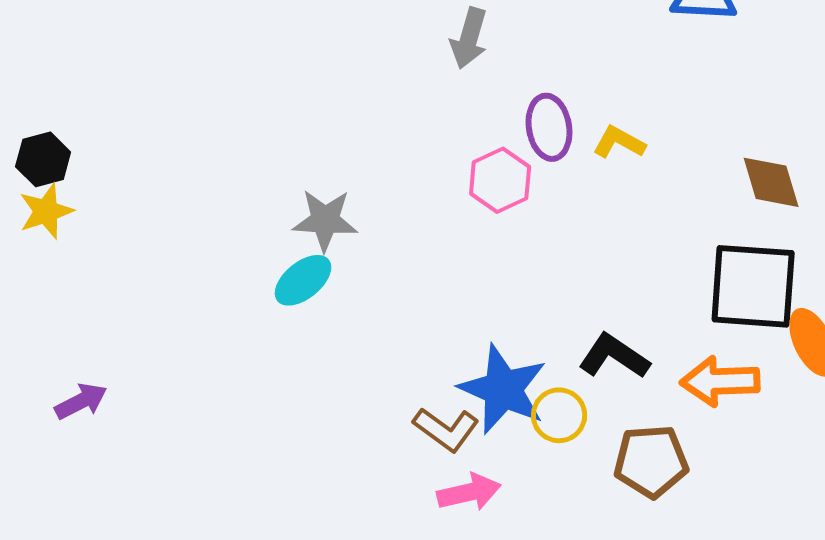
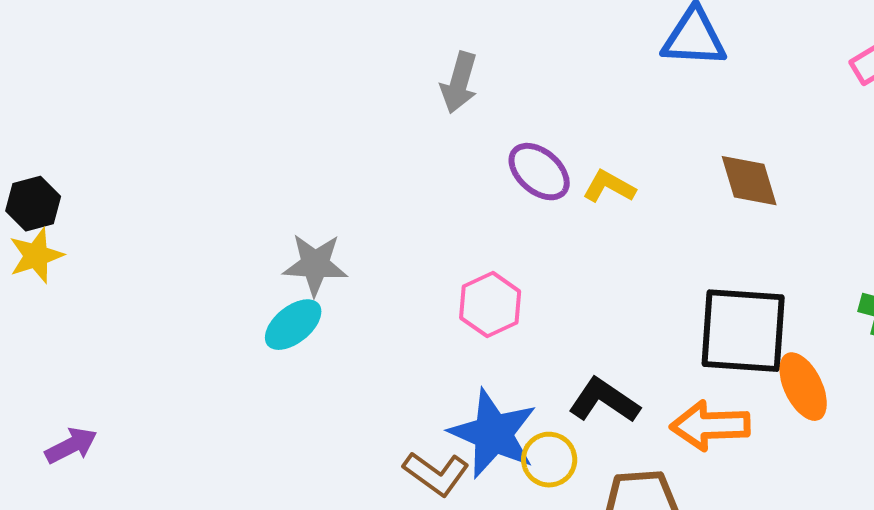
purple ellipse: (549, 127) -> (539, 172), turned -40
pink hexagon: (500, 180) -> (490, 305), moved
brown diamond: (771, 182) -> (749, 181), moved

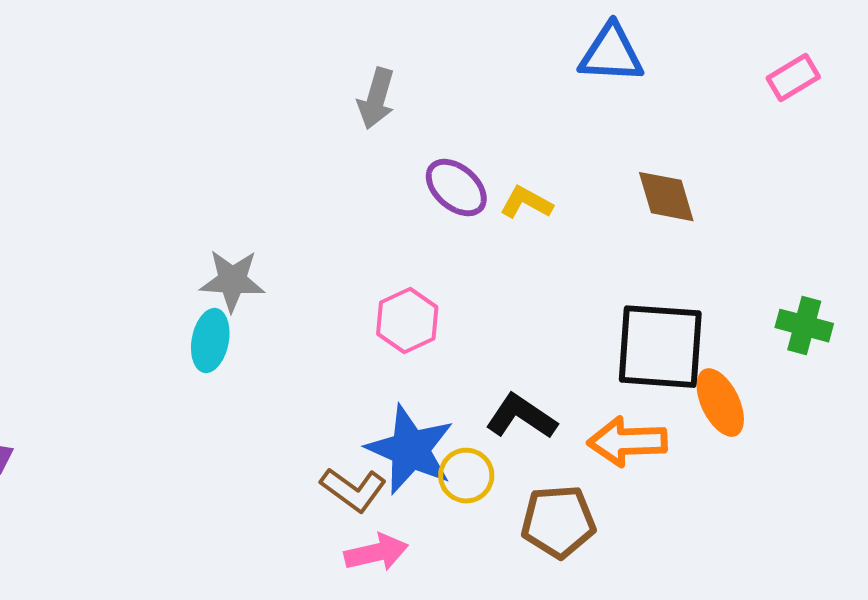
cyan ellipse: (293, 325) -> (210, 341), turned -40

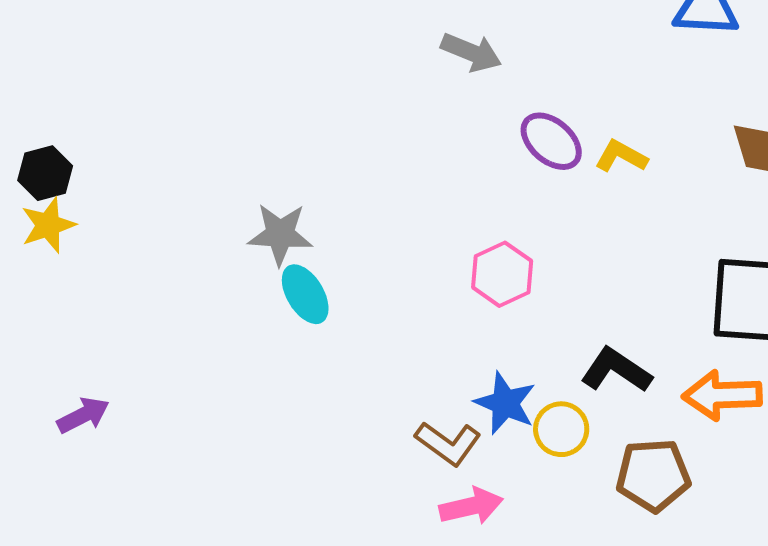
gray arrow: (376, 99) -> (471, 52), turned -84
gray star: (232, 281) -> (280, 234), moved
cyan ellipse: (210, 341) -> (305, 294), turned -42
blue star: (410, 450) -> (505, 403), size x0.7

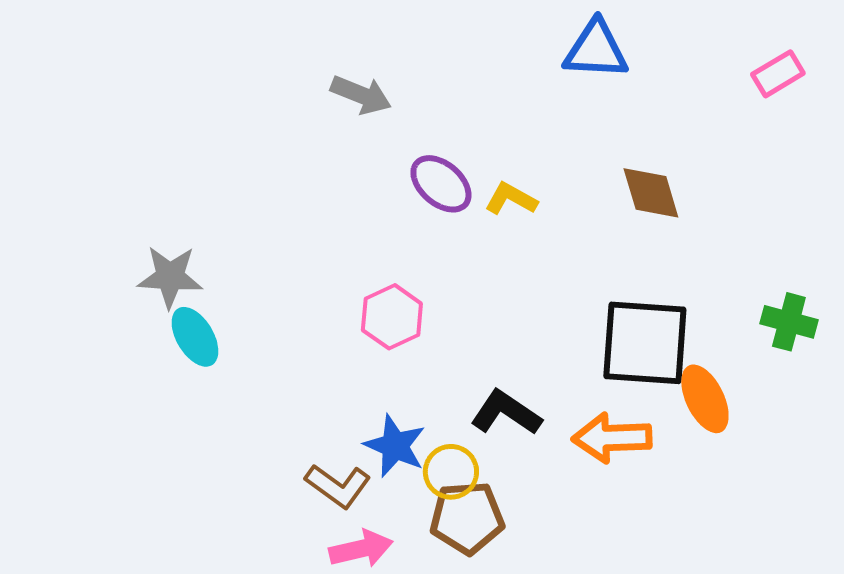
brown pentagon: (653, 475) -> (467, 518), moved

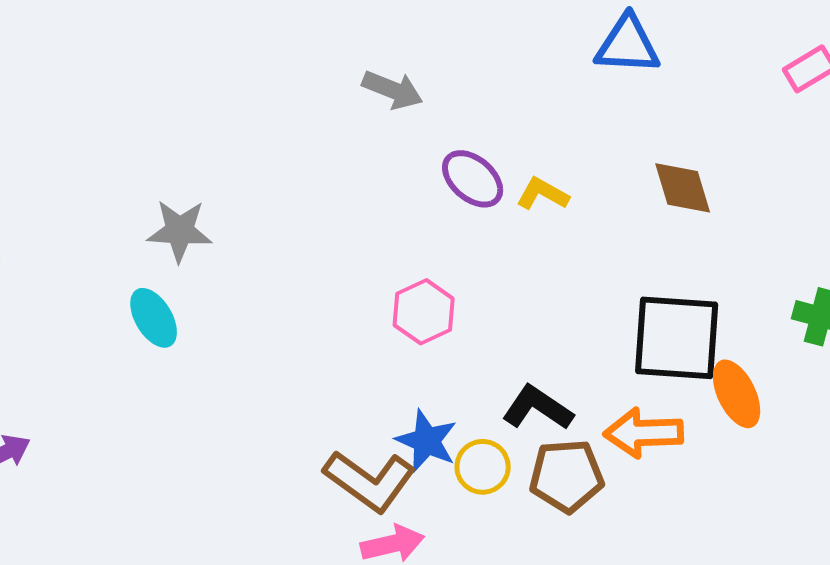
gray star: (170, 277) -> (180, 231), moved
cyan ellipse: (195, 337) -> (154, 318), moved
brown L-shape: (338, 486) -> (370, 481), size x1.4
brown pentagon: (467, 518) -> (567, 476), moved

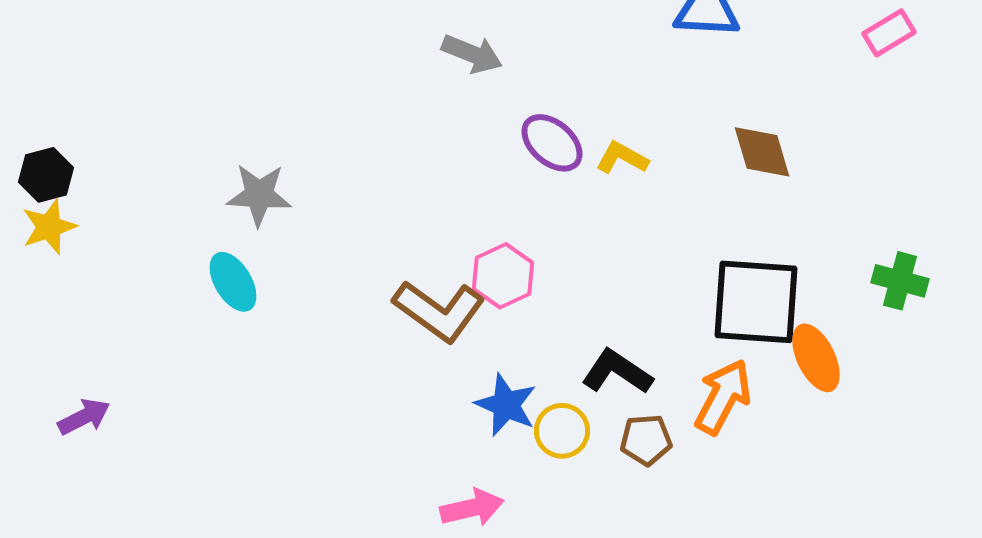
orange arrow: (644, 433) -> (723, 397), turned 120
brown pentagon: (567, 476) -> (646, 440), size x0.7
brown L-shape: (370, 481) -> (439, 311), moved

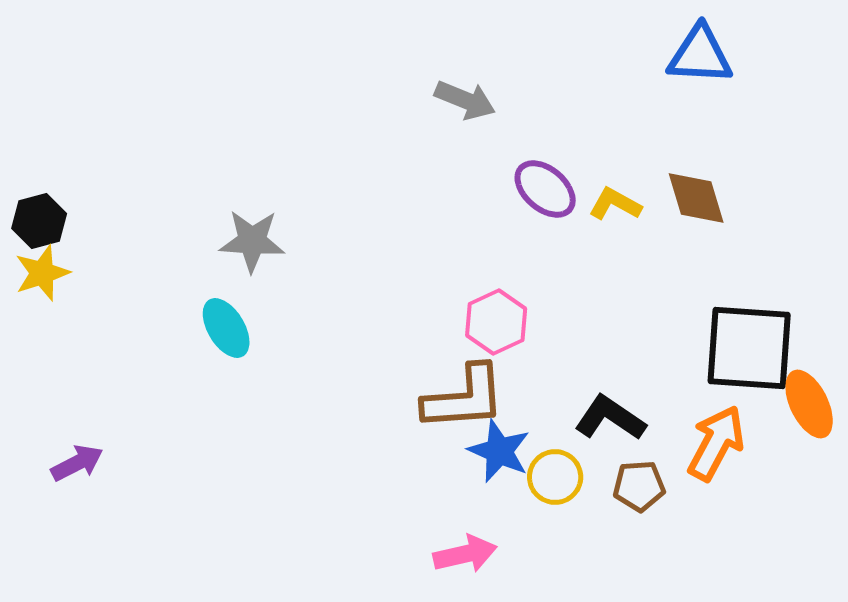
brown diamond: (762, 152) -> (696, 198), moved
brown L-shape: (439, 311) -> (464, 398), moved, turned -40

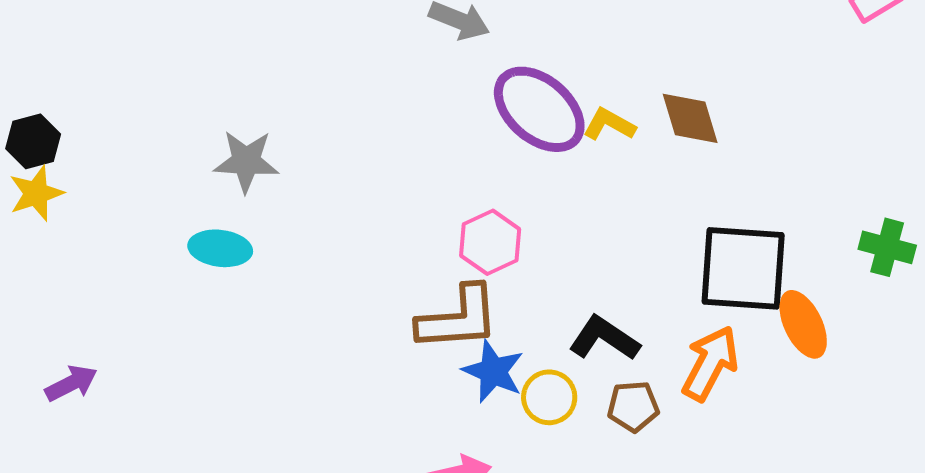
purple ellipse: (545, 189) -> (539, 109), size x1.5
cyan ellipse: (226, 328) -> (220, 248), turned -52

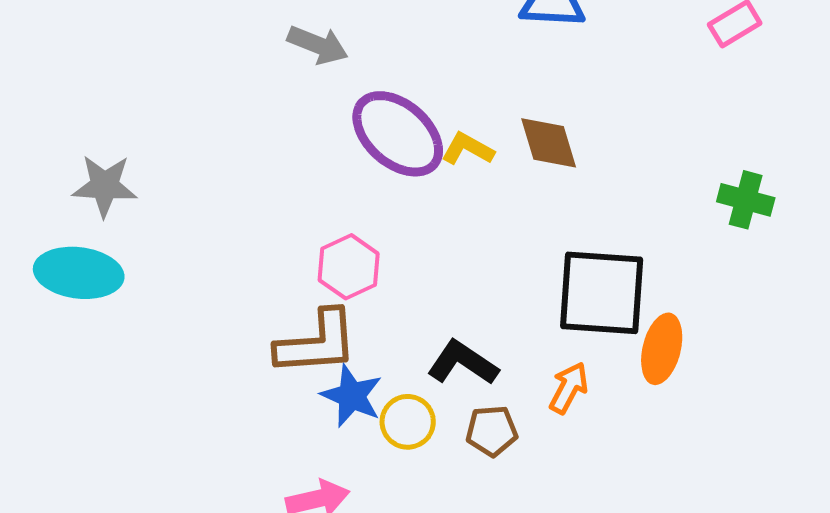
green cross: (887, 247) -> (746, 200), moved
cyan ellipse: (220, 248) -> (79, 273), size x1.4
orange ellipse: (803, 324) -> (662, 349), turned 40
orange arrow: (710, 363) -> (569, 388), size x0.7

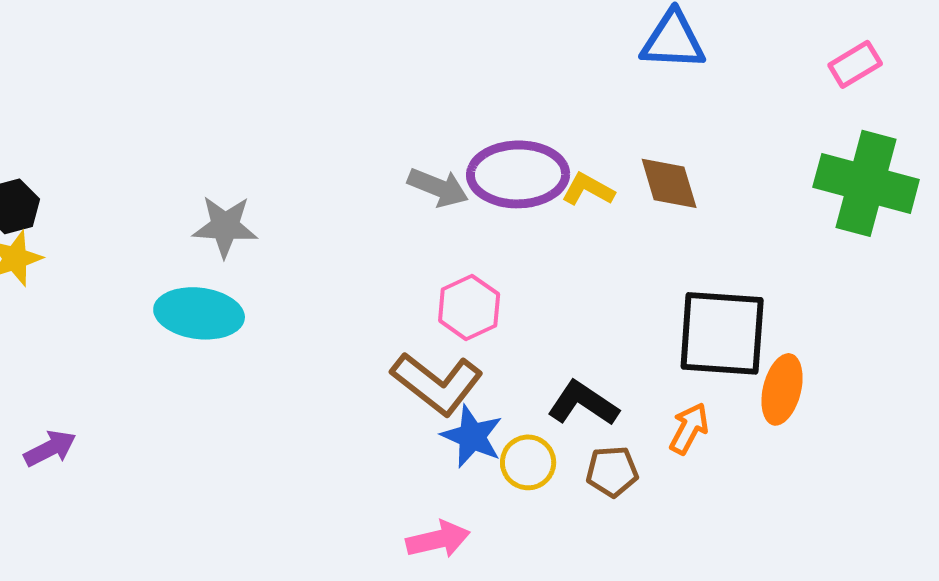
gray arrow: (318, 45) -> (438, 187), moved
purple ellipse: (398, 134) -> (518, 174), turned -42
green cross: (746, 200) -> (866, 183), moved, size x1.8
brown L-shape: (317, 343) -> (437, 383), turned 42

